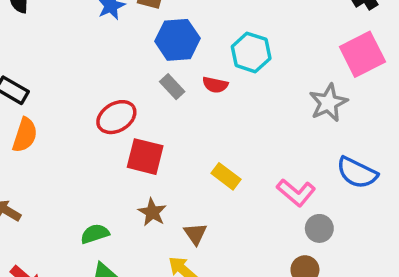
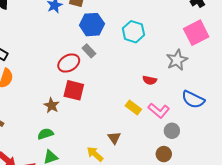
red semicircle: (215, 85) -> (150, 80), moved
red ellipse: (116, 117) -> (69, 63), moved
yellow rectangle: (226, 176) -> (133, 108), moved
brown star: (152, 212) -> (52, 105), moved
brown triangle: (195, 234) -> (114, 138), moved

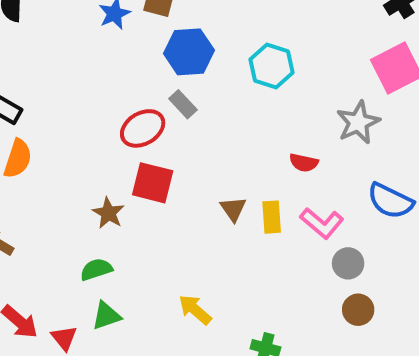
yellow rectangle: (133, 108) -> (272, 217), turned 49
brown triangle: (114, 138) -> (233, 209), moved
brown circle: (164, 154) -> (358, 310), moved

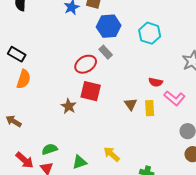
red semicircle: (304, 163) -> (156, 82), moved
pink L-shape: (322, 223) -> (175, 98), moved
green semicircle: (96, 269) -> (50, 149), moved
green triangle: (106, 316) -> (80, 162), moved

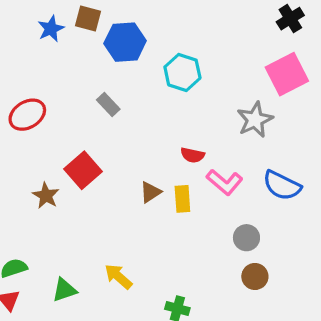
blue hexagon: (109, 26) -> (125, 42), moved
red ellipse: (86, 64) -> (27, 115), moved
red square: (91, 91) -> (83, 170), turned 35
brown triangle: (131, 104) -> (150, 192), turned 32

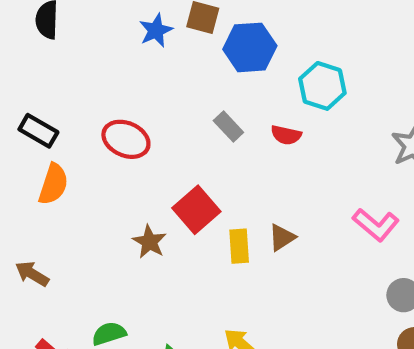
red ellipse: (27, 115) -> (126, 139), turned 54
red semicircle: (193, 155) -> (286, 135), moved
yellow rectangle: (182, 199) -> (239, 246), moved

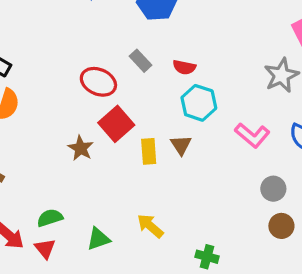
cyan hexagon: (322, 86) -> (199, 103), moved
red ellipse: (126, 139) -> (98, 82), moved
brown triangle: (282, 238) -> (181, 145), turned -30

